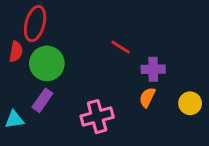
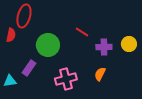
green circle: (47, 63) -> (48, 45), moved
orange semicircle: (147, 97) -> (100, 74), moved
yellow circle: (190, 103) -> (129, 44), moved

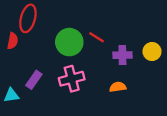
green circle: (48, 45) -> (69, 42), moved
orange semicircle: (100, 74) -> (118, 87), turned 56
pink cross: (66, 79) -> (72, 79), moved

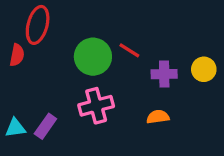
purple rectangle: (34, 80) -> (45, 126), moved

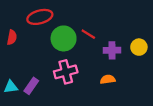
red ellipse: (38, 25) -> (40, 17), moved, turned 60

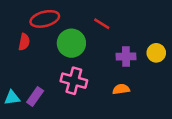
red line: (88, 34) -> (102, 24), moved
red semicircle: (12, 37) -> (24, 42), moved
pink cross: (66, 72) -> (74, 81), turned 30

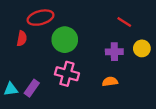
red line: (102, 24) -> (124, 22), moved

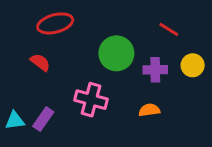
red semicircle: (22, 39) -> (40, 62), moved, turned -64
green circle: (65, 40) -> (116, 53), moved

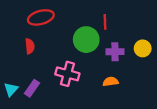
red line: (169, 29) -> (105, 22), moved, turned 56
red semicircle: (40, 62) -> (30, 46), turned 48
cyan triangle: (15, 121) -> (11, 89), turned -40

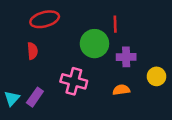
yellow circle: (143, 48) -> (156, 76), moved

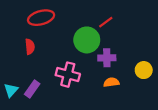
red line: (115, 24) -> (106, 22), turned 56
purple cross: (126, 57) -> (107, 58), moved

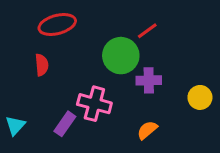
orange semicircle: (111, 82) -> (147, 130), moved, turned -32
purple rectangle: (32, 89) -> (65, 124), moved

